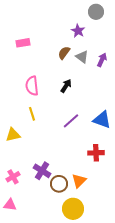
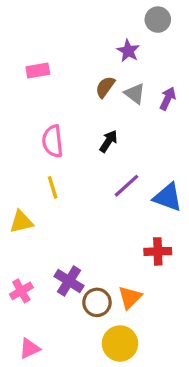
purple line: (71, 121) -> (127, 186), moved
pink triangle: (10, 205) -> (30, 348), moved, turned -32

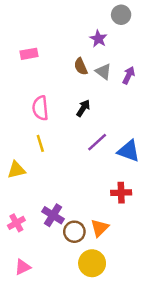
brown semicircle: (105, 87) -> (81, 66), turned -60

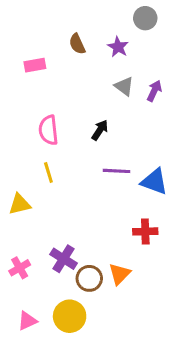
brown semicircle: (81, 66) -> (77, 44), moved
purple line: (97, 142) -> (117, 171), turned 45
yellow circle: (92, 263) -> (70, 316), moved

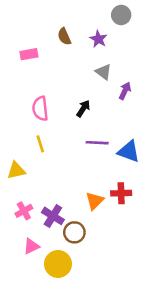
purple arrow: (154, 91) -> (125, 91), moved
pink cross: (20, 268) -> (24, 211), moved
orange triangle: (120, 274) -> (95, 201), moved
pink triangle: (27, 321) -> (31, 246), moved

